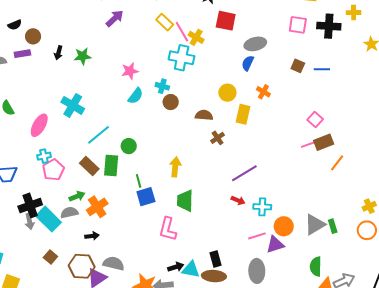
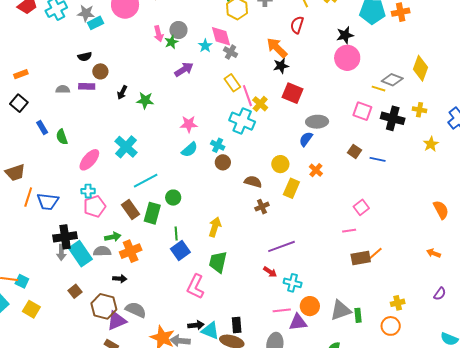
brown rectangle: (324, 142) -> (361, 258), moved
blue square: (146, 197) -> (180, 250), turned -30

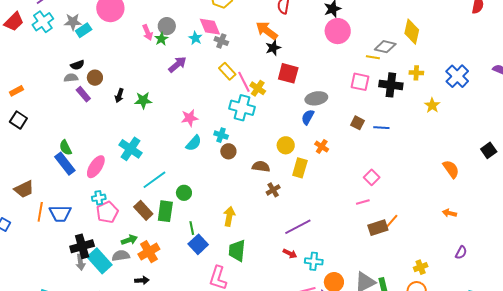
purple rectangle: (87, 86) -> (83, 94), turned 56
gray semicircle: (63, 89) -> (71, 78), moved
blue rectangle: (42, 127) -> (65, 164), moved, size x1.6

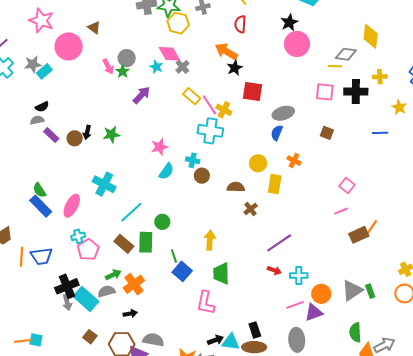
gray cross: (221, 41) -> (182, 67), turned 32
brown circle: (95, 78) -> (75, 138), moved
blue line: (381, 128) -> (380, 133), moved

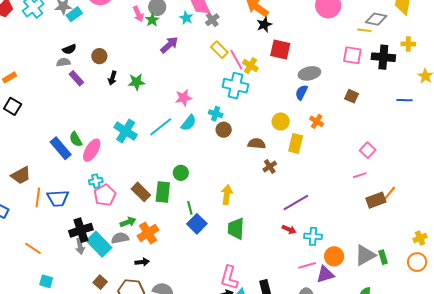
brown circle: (75, 138) -> (99, 56), moved
green semicircle: (39, 190) -> (76, 139), moved
cyan line: (131, 212) -> (161, 127), moved
pink L-shape: (206, 303) -> (229, 278), moved
orange line: (23, 341) -> (33, 248), moved, turned 36

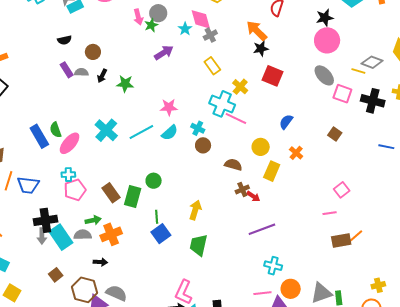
pink line: (236, 60) -> (236, 118), moved, turned -45
gray semicircle: (63, 62) -> (81, 72), moved
gray ellipse: (309, 73) -> (324, 75), moved, turned 50
red arrow: (289, 229) -> (253, 196), moved

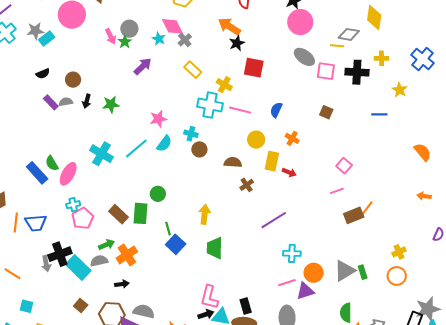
pink line: (236, 118) -> (240, 110), moved
red arrow: (253, 196) -> (289, 172), moved
gray arrow: (42, 236) -> (46, 264), moved

